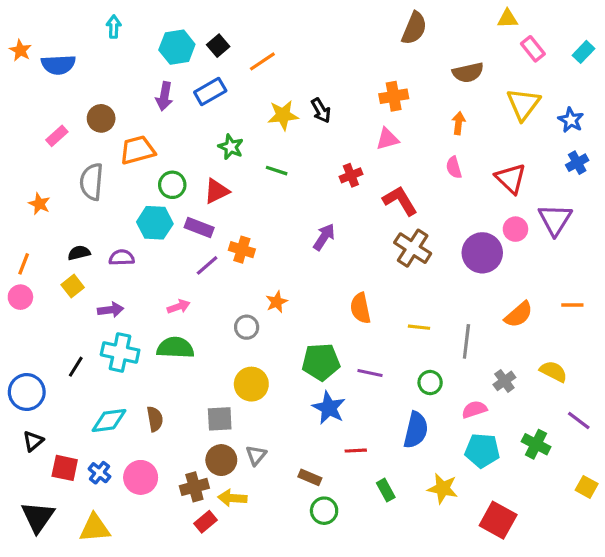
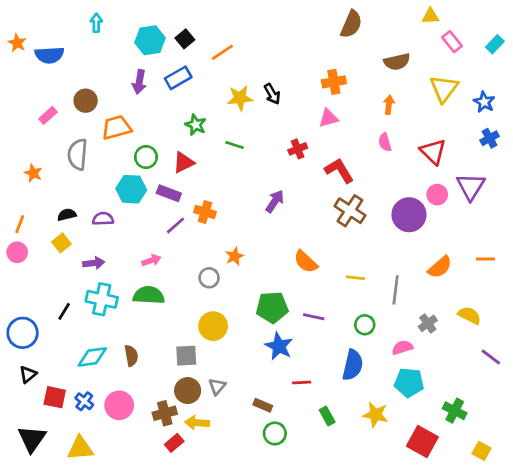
orange semicircle: (360, 308) -> (306, 262), turned -35
green cross: (536, 444) -> (455, 411), moved
yellow square: (587, 487) -> (481, 451), moved

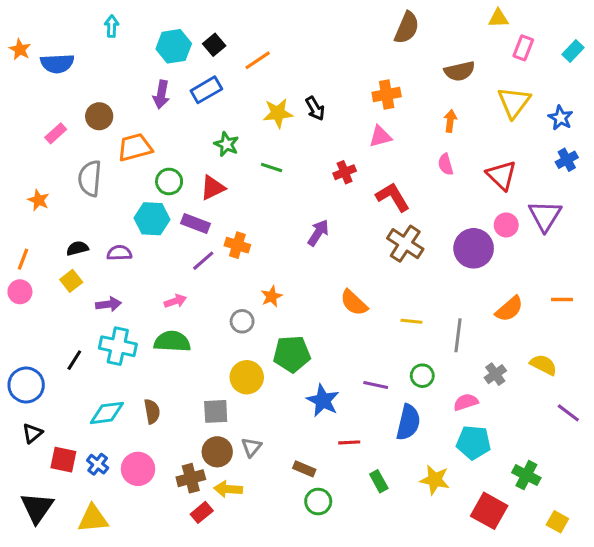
pink rectangle: (452, 42) -> (523, 48), turned 60
green pentagon: (272, 307) -> (292, 354), moved
purple line: (314, 317) -> (376, 385), moved

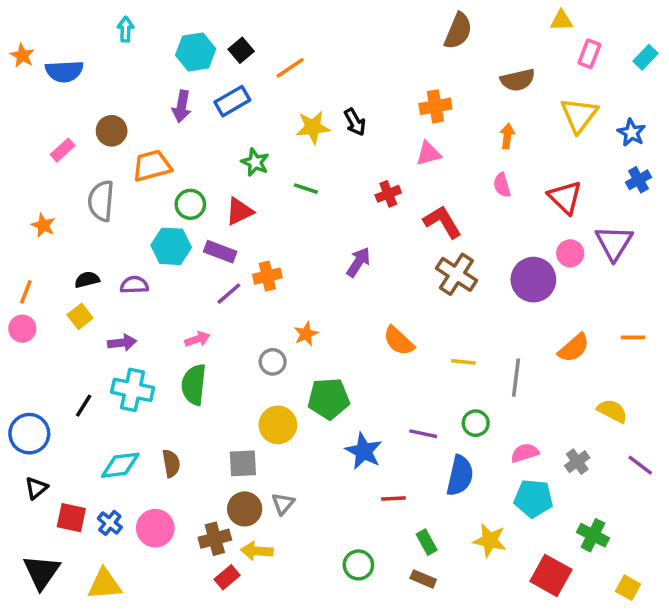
orange cross: (237, 245) -> (267, 276), turned -30
green semicircle: (172, 341) -> (194, 385), turned -87
gray cross: (495, 374) -> (577, 462), moved
brown rectangle: (304, 469) -> (423, 579), moved

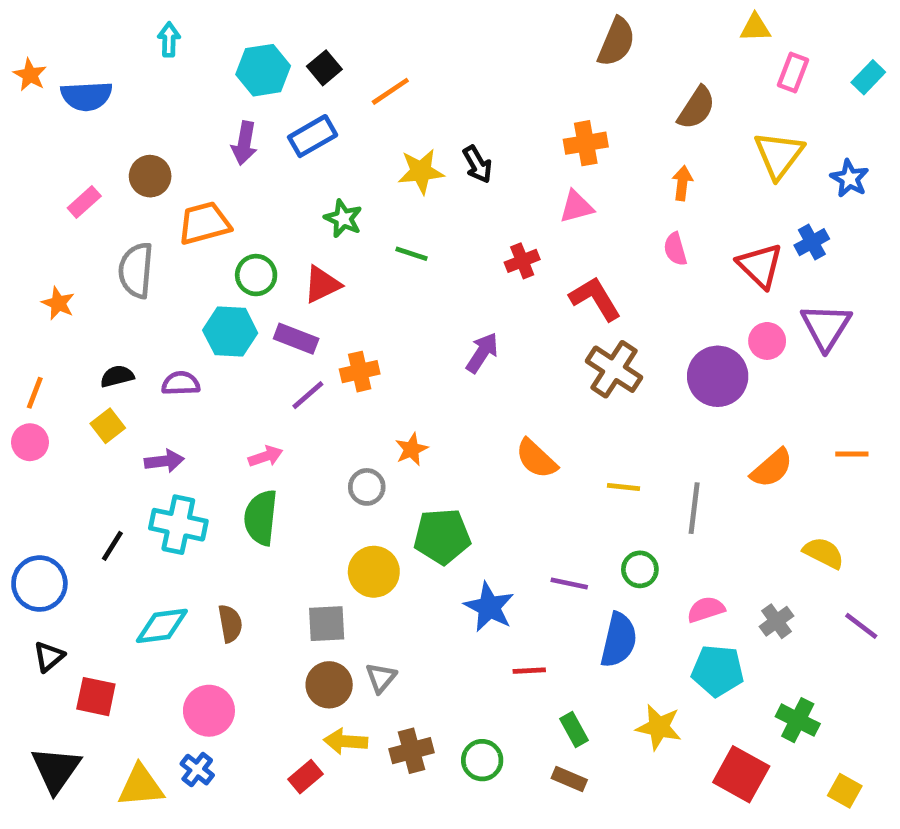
brown semicircle: (518, 80) -> (696, 108), turned -44
blue cross: (638, 180) -> (812, 242), moved
blue cross: (110, 523) -> (197, 770), moved
brown cross: (215, 539) -> (411, 751), moved

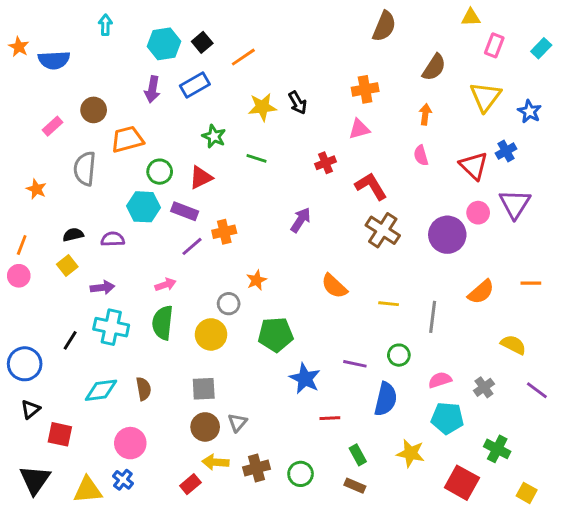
yellow circle: (374, 572) -> (211, 334), moved

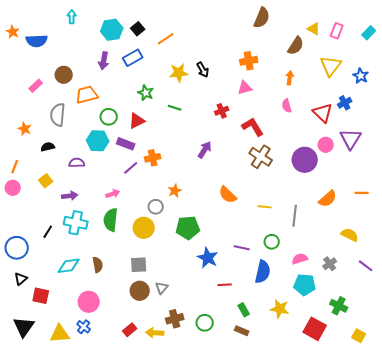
yellow triangle: (471, 17) -> (314, 29), moved, turned 32
black semicircle: (73, 235) -> (48, 147), moved
yellow arrow: (215, 462) -> (155, 333), moved

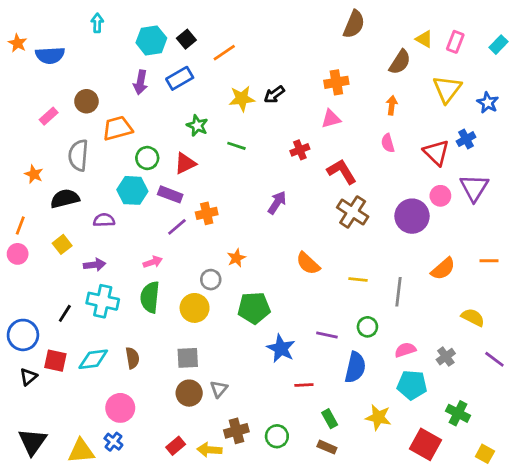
black arrow: (203, 70) -> (274, 94), turned 84
black semicircle: (48, 147) -> (65, 199), size x1.5
red square: (41, 296) -> (55, 361), moved

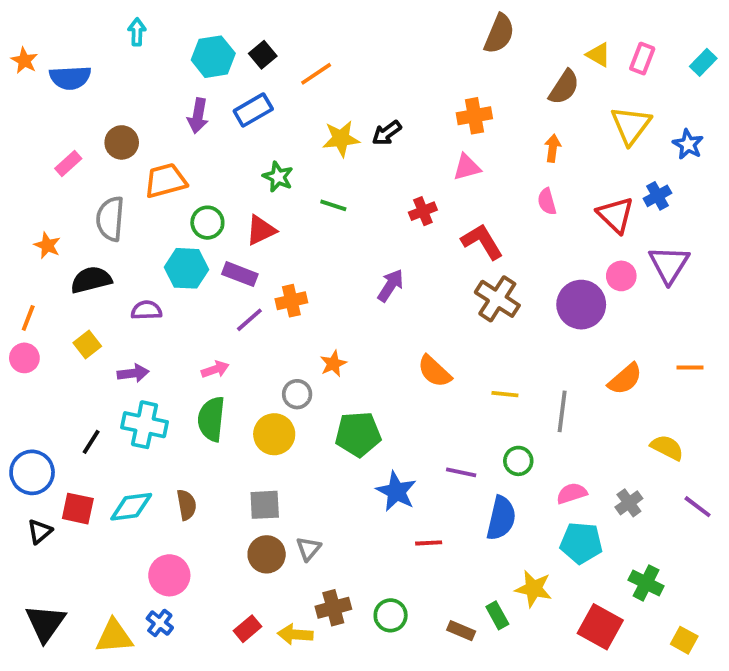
green rectangle: (330, 419) -> (497, 615), moved

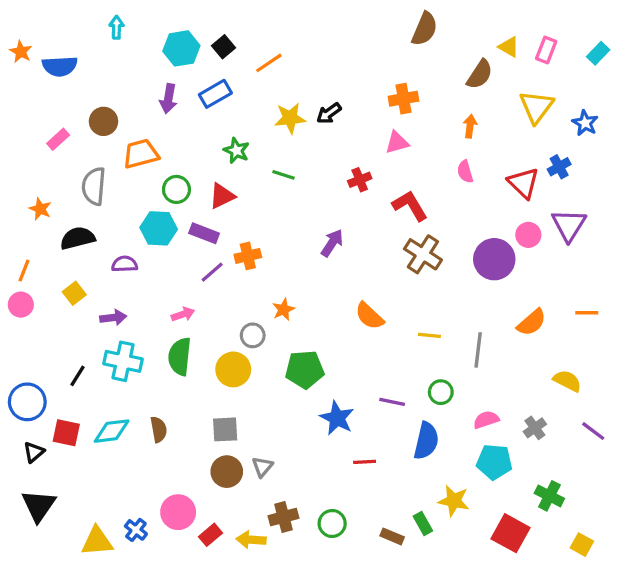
pink circle: (169, 575) -> (178, 512), moved
black triangle: (45, 623) -> (39, 506), moved

